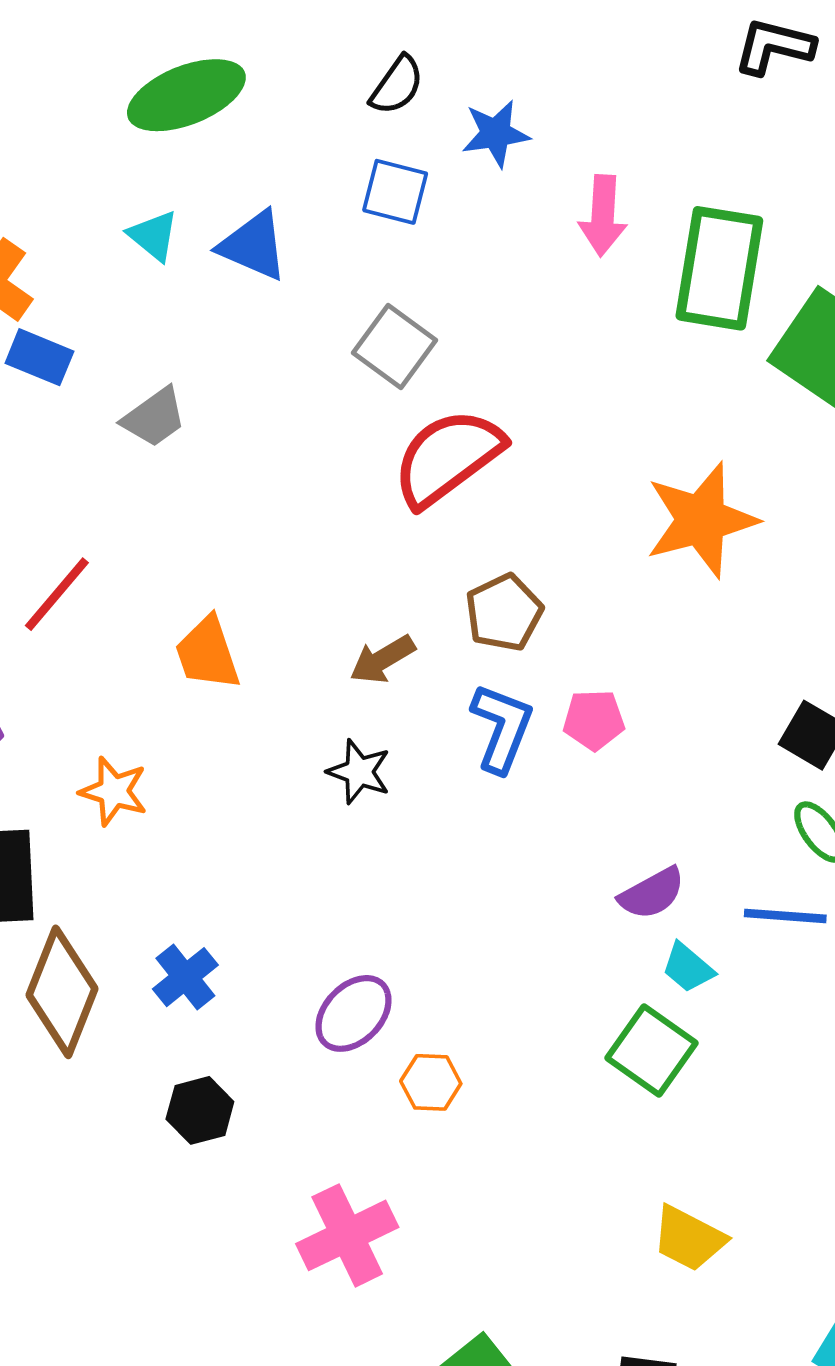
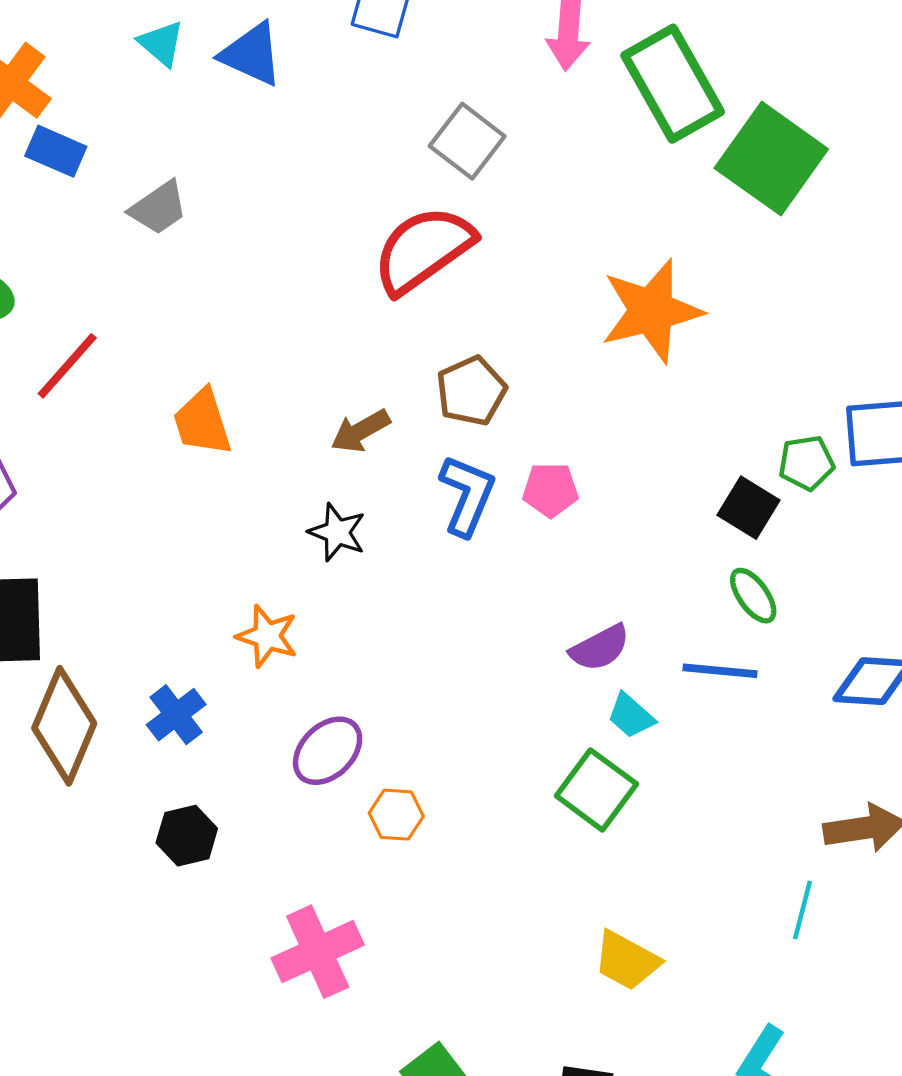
green rectangle: (719, 268) -> (673, 84), turned -40
gray square: (395, 346) -> (467, 141), moved
orange star: (114, 791) -> (267, 636), moved

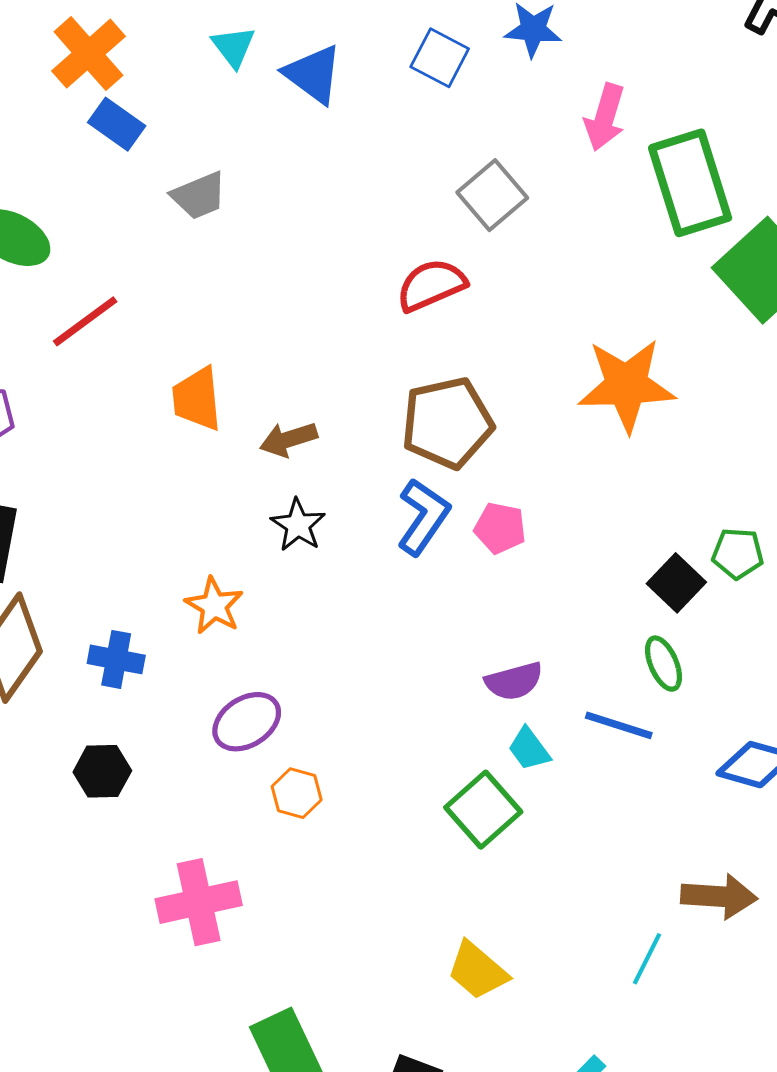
red semicircle: (423, 250) -> (431, 285), size x0.7
brown pentagon: (471, 391) -> (447, 423), size x1.4
brown arrow: (360, 431) -> (289, 439), moved
blue cross: (176, 715) -> (116, 659), turned 36

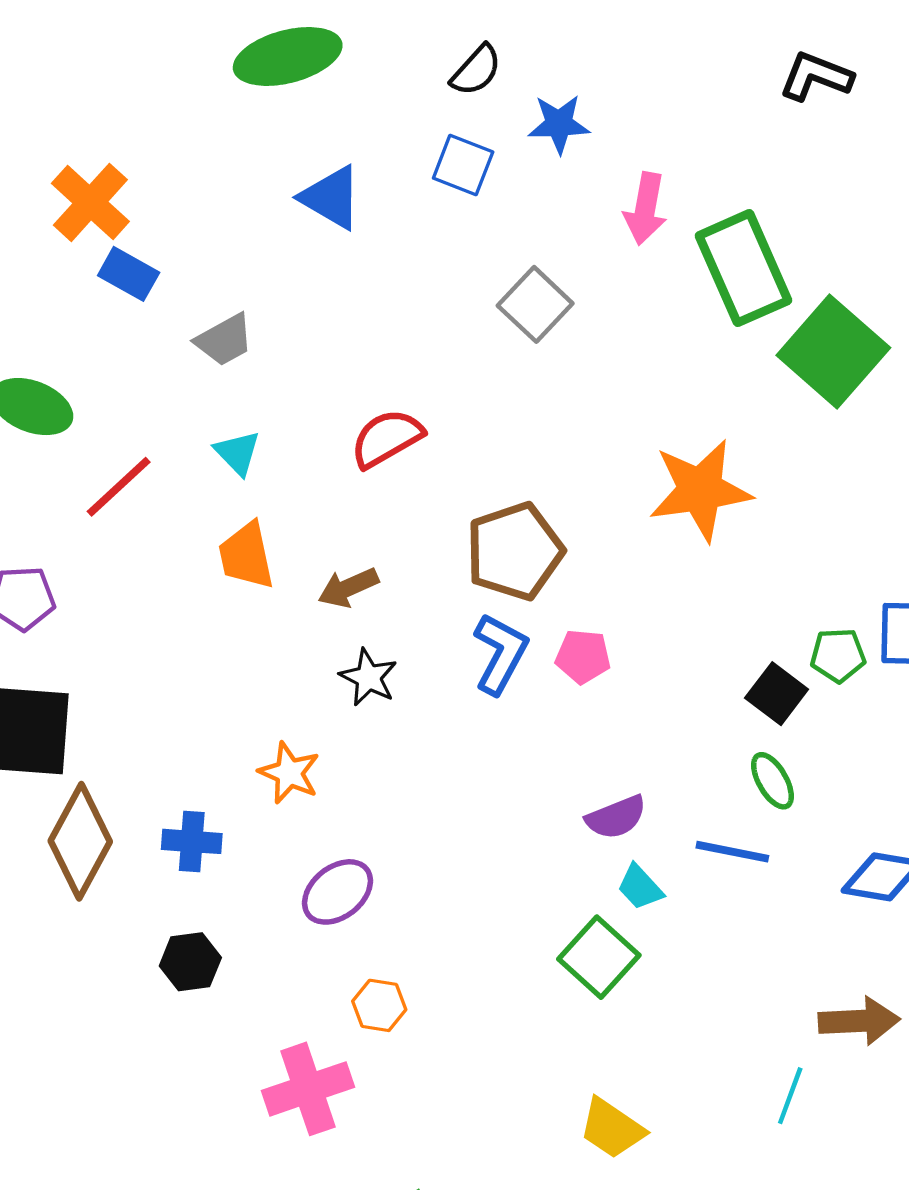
cyan triangle: (233, 47) -> (237, 453), moved
red semicircle: (431, 285) -> (387, 438), moved
orange hexagon: (297, 793) -> (379, 1005), moved

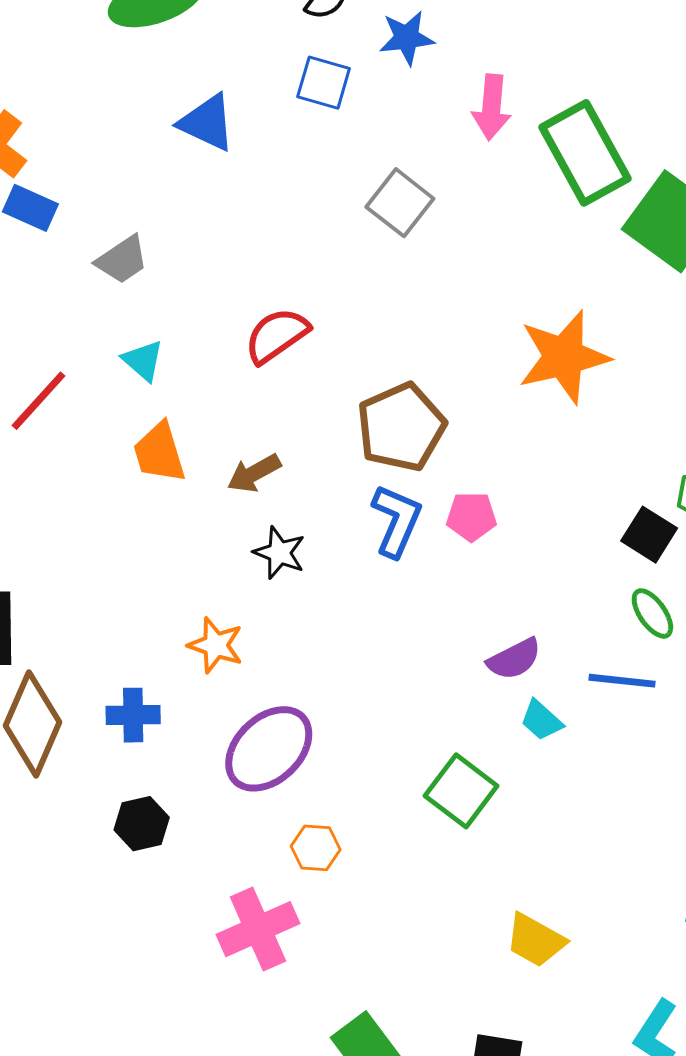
purple ellipse: (337, 892) -> (269, 749), size x1.4
green square: (599, 957) -> (461, 791), moved

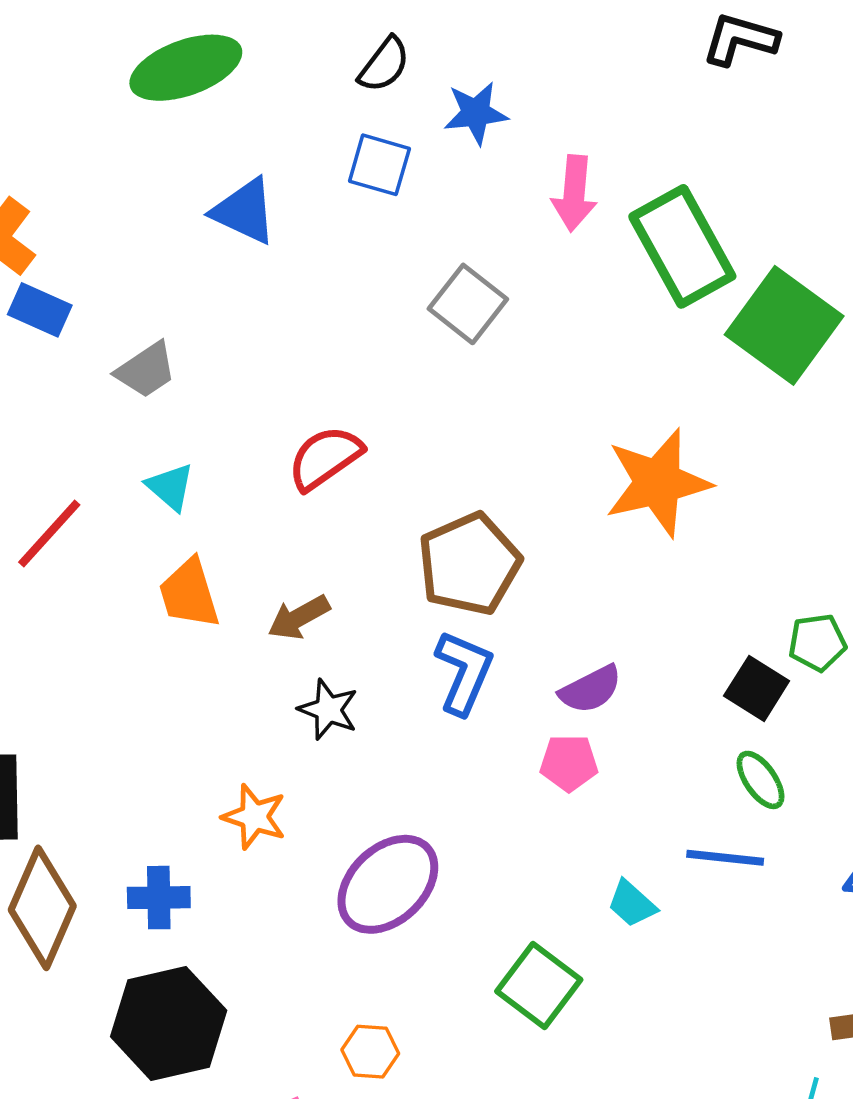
pink pentagon: (471, 517) -> (569, 763), moved
purple semicircle: (514, 659) -> (591, 689), moved
purple ellipse: (269, 749) -> (388, 884), moved
black hexagon: (142, 824) -> (169, 1024), size x1.8

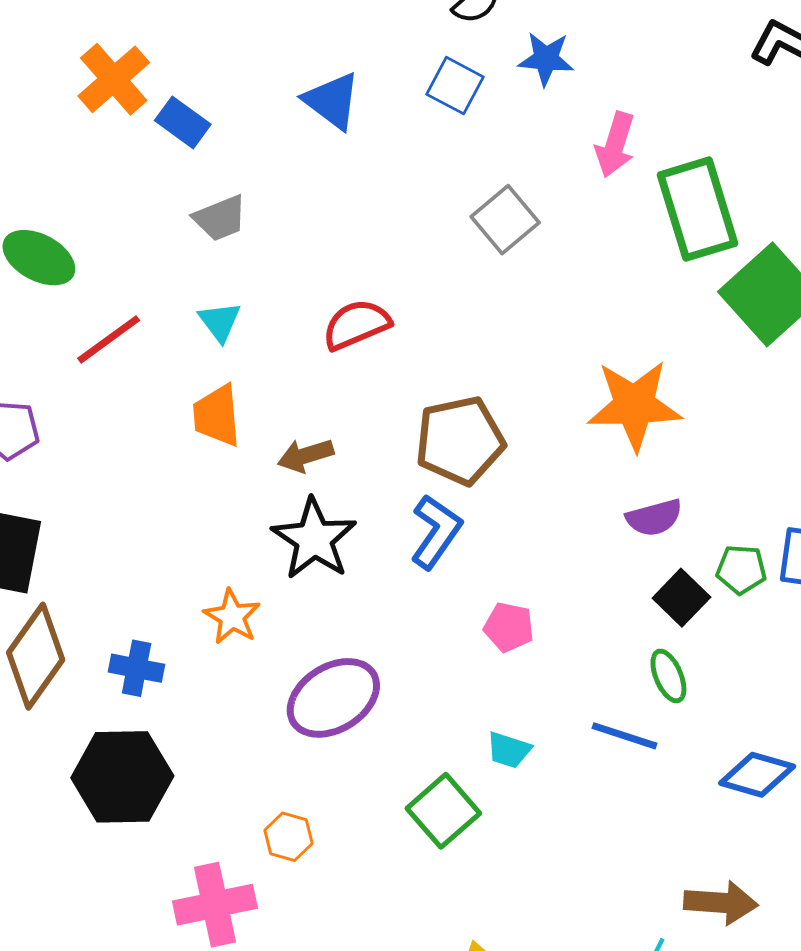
blue rectangle: (40, 310) -> (183, 122), moved
purple semicircle: (591, 689) -> (654, 518), moved
black star: (328, 710) -> (314, 539), size x1.6
cyan trapezoid: (632, 904) -> (509, 750), moved, turned -36

